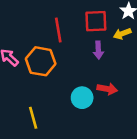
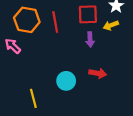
orange hexagon: (41, 61) -> (27, 20), moved
cyan circle: (82, 98) -> (66, 81), moved

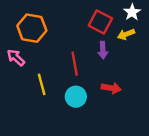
red square: (88, 14) -> (100, 22), turned 30
red line: (55, 22) -> (75, 64), moved
yellow line: (33, 98) -> (42, 84), moved

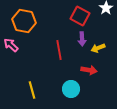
yellow arrow: (126, 34) -> (98, 48), moved
yellow line: (42, 84) -> (32, 90), moved
cyan circle: (76, 97) -> (71, 89), moved

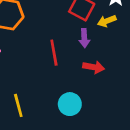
yellow arrow: (98, 48) -> (107, 21), moved
red arrow: (89, 70) -> (94, 67), moved

